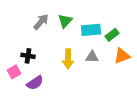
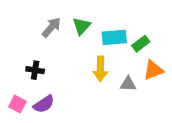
gray triangle: (92, 57) -> (128, 84), moved
yellow arrow: (68, 59) -> (100, 69), moved
pink square: (14, 72) -> (17, 104), moved, turned -32

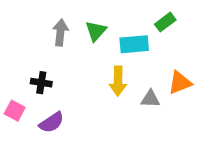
gray arrow: (51, 27) -> (60, 32), turned -35
green rectangle: (141, 44) -> (165, 22), moved
pink square: (17, 104) -> (15, 111), moved

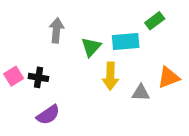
green triangle: (96, 31) -> (91, 47), moved
pink square: (15, 111) -> (14, 76), moved, turned 30

